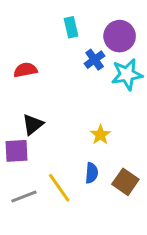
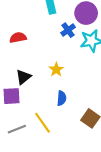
yellow star: (100, 135) -> (56, 69), moved
blue semicircle: (92, 173) -> (62, 98), moved

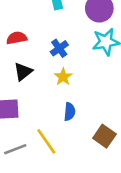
blue cross: (68, 30) -> (59, 48), moved
black triangle: (23, 77) -> (23, 72), moved

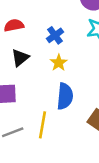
blue semicircle: (70, 112) -> (65, 96), size x1.5
yellow line: (46, 141) -> (43, 125), turned 45

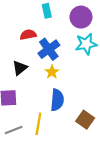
red semicircle: (14, 25) -> (28, 35), moved
blue cross: (55, 35) -> (49, 49), size x1.5

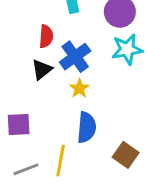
red semicircle: (28, 35) -> (46, 36), turned 105
black triangle: (20, 68) -> (42, 70), moved

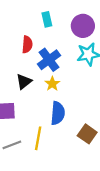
black triangle: (42, 70) -> (24, 82), moved

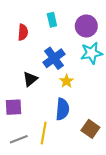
red semicircle: (27, 44) -> (23, 32), moved
yellow star: (52, 84) -> (67, 81), moved

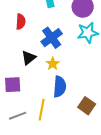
red semicircle: (23, 32) -> (21, 22), moved
yellow star: (67, 81) -> (53, 64), moved

